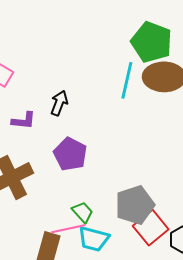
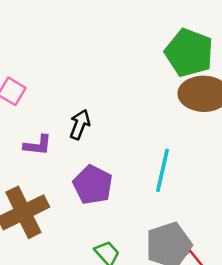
cyan line: (127, 80) -> (162, 170), moved

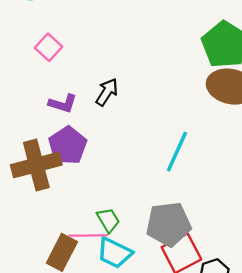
purple pentagon: (93, 185) -> (68, 145), moved

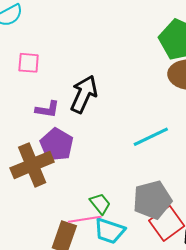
pink square: (49, 47) -> (29, 63), turned -30
black arrow: (107, 92) -> (84, 94), size x1.5
cyan line: (177, 152) -> (151, 137), turned 48

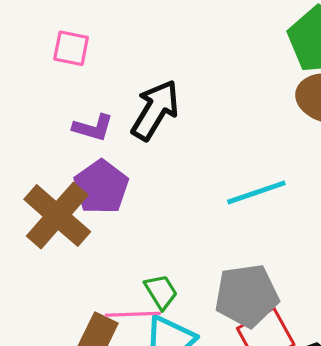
brown cross: (32, 165) -> (57, 216), turned -33

